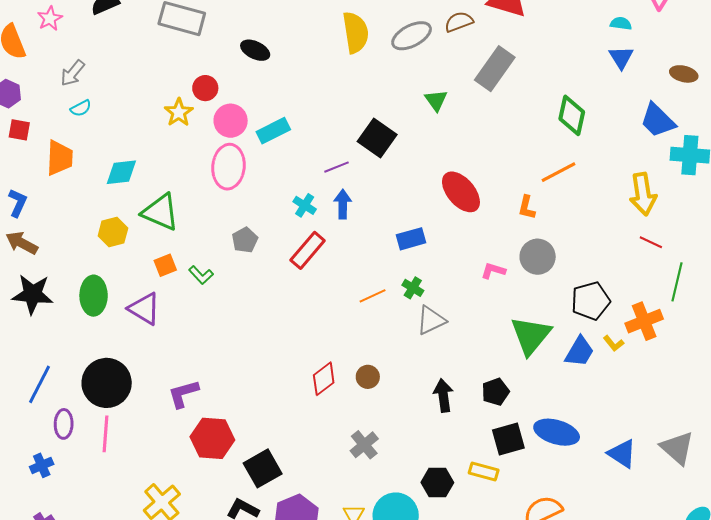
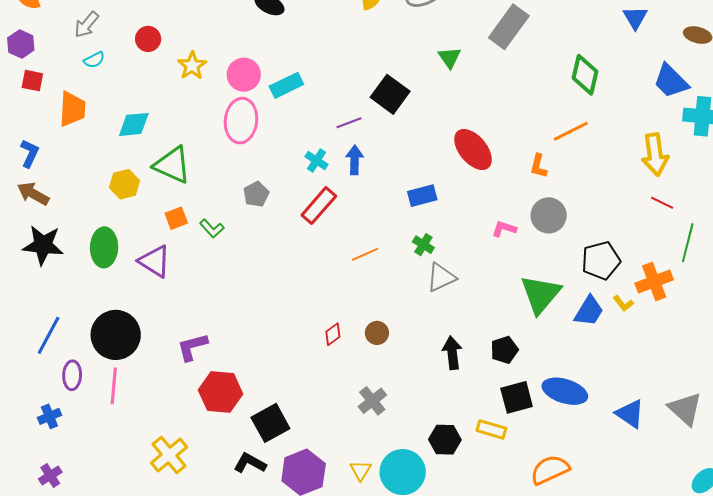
red circle: (205, 88) -> (148, 39), moved
orange line: (373, 296) -> (365, 254), moved
red diamond: (324, 379) -> (333, 334), size x0.7

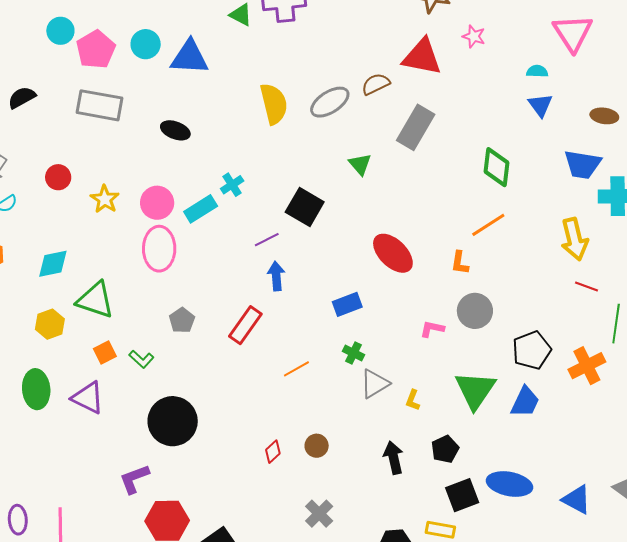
blue trapezoid: (671, 81) -> (582, 164), turned -30
cyan cross: (317, 160) -> (232, 185), moved, turned 30
yellow L-shape: (623, 303) -> (413, 400), moved, turned 65
black circle: (116, 335) -> (173, 421), moved

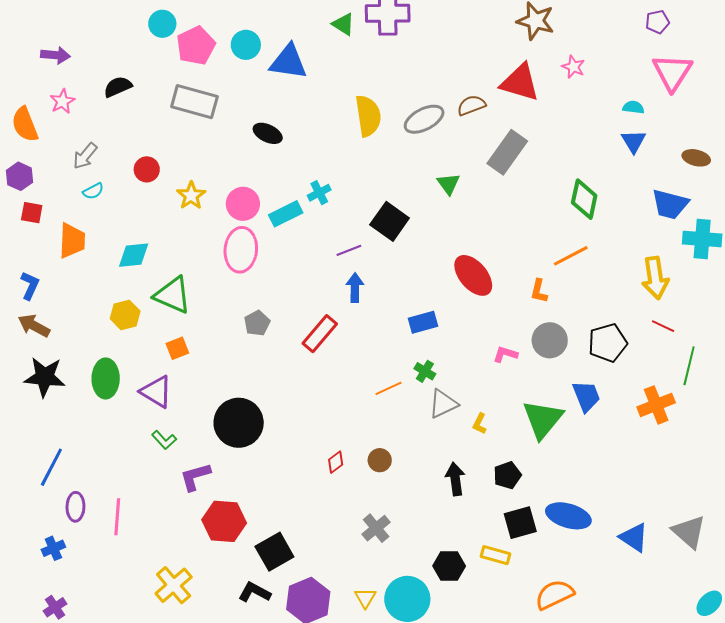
black pentagon: (532, 350) -> (608, 343), moved
green L-shape: (141, 359) -> (164, 440), moved
orange line: (296, 369) -> (388, 388), moved
blue trapezoid: (525, 402) -> (586, 396), moved, turned -52

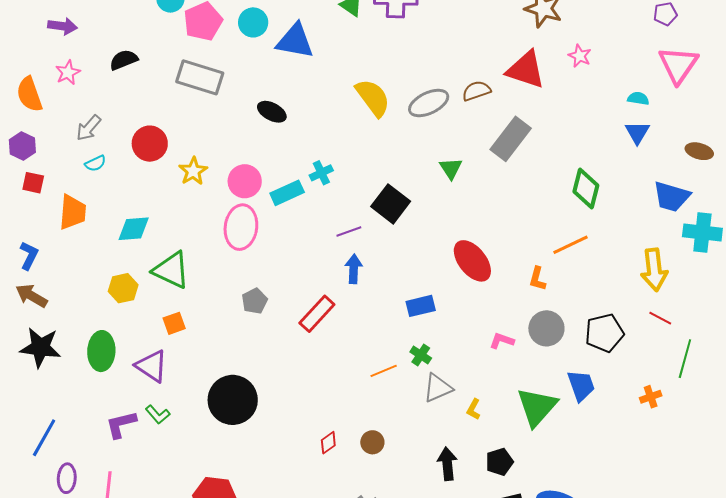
yellow semicircle: (368, 116) -> (373, 98), turned -30
red circle: (147, 169) -> (150, 144), size x1.4
orange cross: (656, 405) -> (651, 397), size x0.6
purple L-shape: (195, 477) -> (121, 424), moved

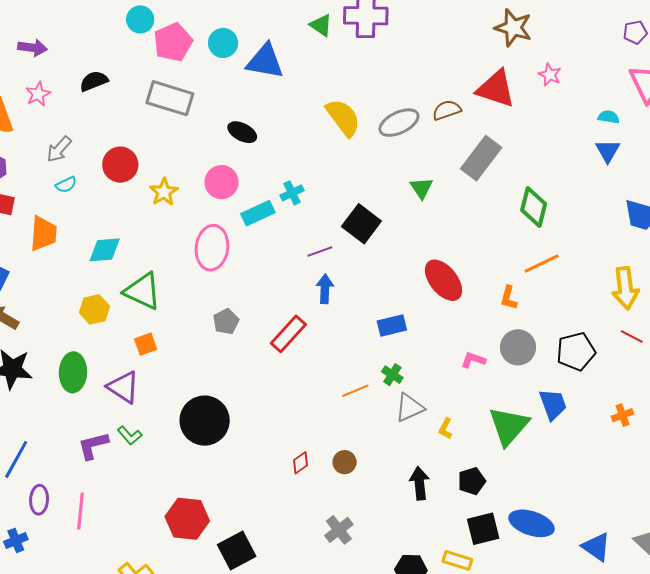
pink circle: (245, 181) -> (221, 182), moved
green diamond: (586, 188) -> (534, 207), moved

